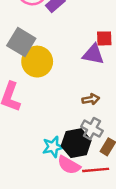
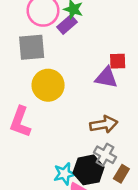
gray square: (21, 42) -> (32, 47), moved, turned -36
brown arrow: (91, 99) -> (104, 124), size x1.5

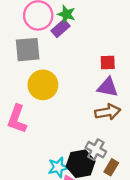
purple triangle: (106, 78) -> (108, 87), moved
brown arrow: (104, 124) -> (108, 112), moved

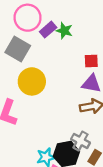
green star: (66, 14) -> (64, 31), moved
gray square: (28, 50) -> (18, 49), turned 35

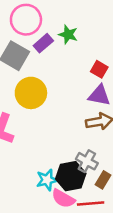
purple rectangle: (48, 30) -> (43, 43), moved
red square: (91, 61) -> (99, 69), turned 32

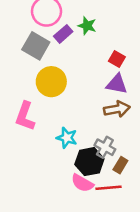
cyan star: (47, 180) -> (67, 138), moved, turned 30

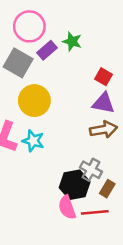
cyan star: (67, 138) -> (33, 141), moved
pink semicircle: (82, 183) -> (67, 207), turned 40

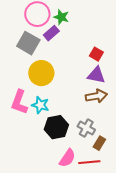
green star: (72, 41) -> (61, 17), moved
black hexagon: (75, 185) -> (56, 127), moved
pink semicircle: (67, 207) -> (67, 158), turned -126

